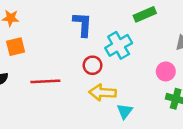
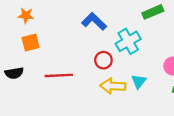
blue L-shape: (83, 24) -> (94, 21), turned -50
cyan triangle: (125, 111) -> (139, 81), moved

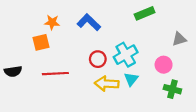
orange star: (26, 15) -> (52, 22), moved
cyan cross: (128, 41) -> (126, 55), moved
orange square: (31, 43) -> (41, 42), moved

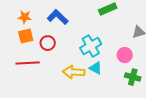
orange square: (41, 42) -> (26, 36), moved
red circle: (98, 59) -> (48, 43), moved
cyan triangle: (131, 79) -> (96, 68), turned -40

